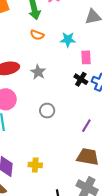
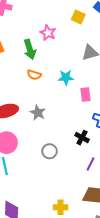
black cross: (81, 79) -> (82, 138), moved
yellow cross: (35, 165) -> (61, 207), moved

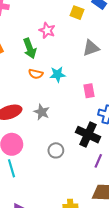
cyan star: (66, 77) -> (58, 74), moved
black cross: (82, 138) -> (88, 135), size x1.6

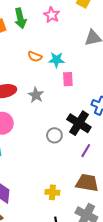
green arrow: (30, 48) -> (20, 18), moved
pink rectangle: (89, 91) -> (68, 79), moved
gray circle: (56, 150) -> (54, 135), moved

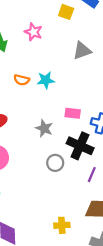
pink rectangle: (68, 79) -> (73, 113), moved, turned -72
gray star: (36, 95) -> (44, 128), moved

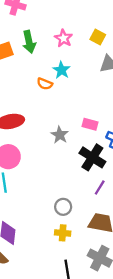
yellow square: (66, 12) -> (98, 37), moved
cyan star: (46, 80) -> (61, 70), moved, turned 30
gray circle: (55, 163) -> (63, 207), moved

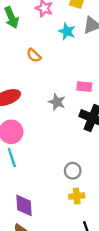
cyan star: (61, 70) -> (67, 31), moved
orange semicircle: (45, 84) -> (34, 55), turned 32

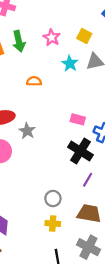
orange semicircle: (34, 55) -> (34, 81), turned 128
gray star: (57, 102) -> (27, 131), moved

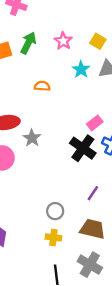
green arrow: (19, 41) -> (28, 43), turned -144
pink rectangle: (78, 119) -> (95, 123), moved, turned -56
black cross: (80, 151) -> (83, 148), moved

